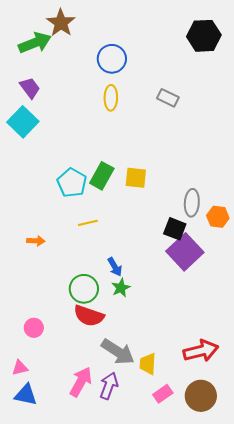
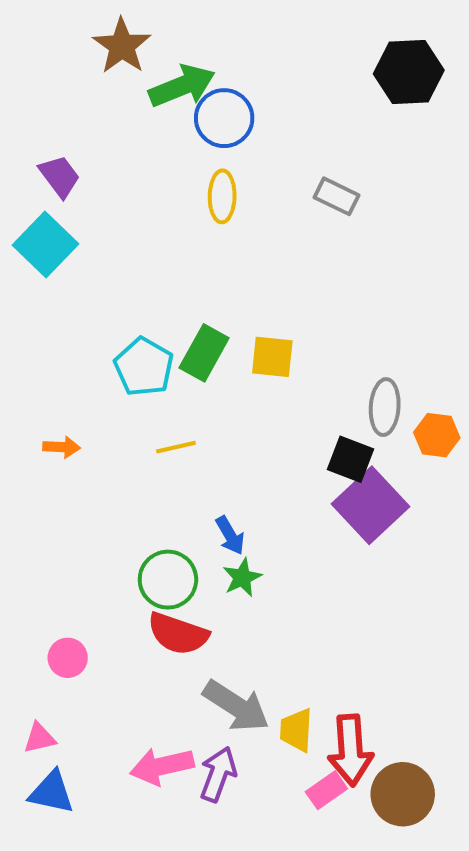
green arrow: (35, 43) -> (182, 86), moved
orange arrow: (36, 241) -> (62, 447), moved
red arrow: (201, 351) -> (351, 750), moved, turned 100
pink arrow: (81, 382) -> (162, 766), turned -132

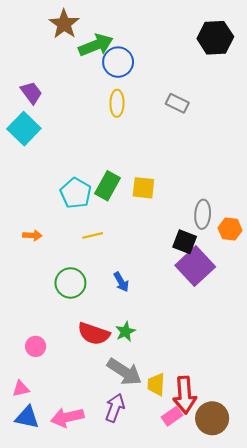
green star: (242, 578) -> (125, 332), moved
green circle: (168, 580) -> (70, 283), moved
pink arrow: (162, 766) -> (67, 417), moved

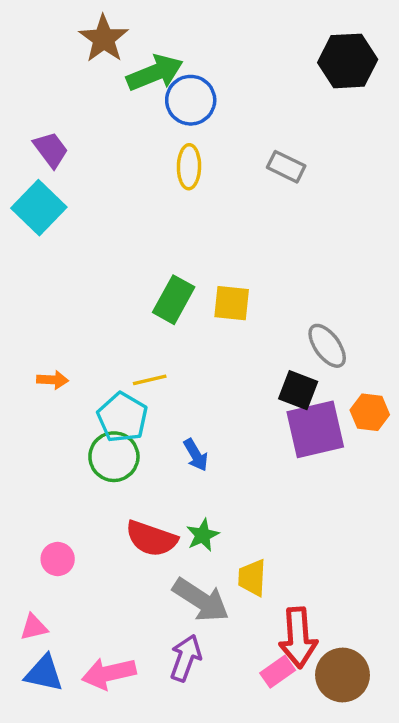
cyan pentagon: (76, 193) -> (122, 417), moved
gray ellipse: (203, 214) -> (327, 346), turned -40
orange hexagon: (230, 229) -> (370, 412), moved
purple square: (195, 266) -> (315, 429), turned 30
yellow trapezoid: (156, 384) -> (252, 578), moved

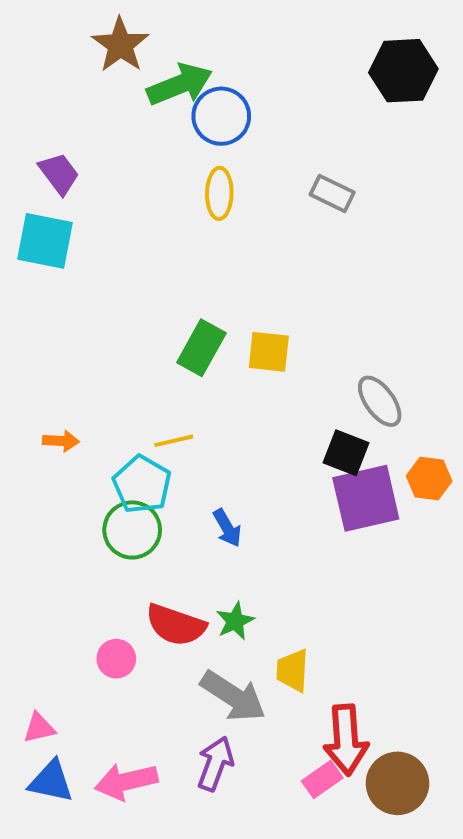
cyan square: (39, 208) -> (45, 241), turned -33
pink circle: (58, 559) -> (116, 659), moved

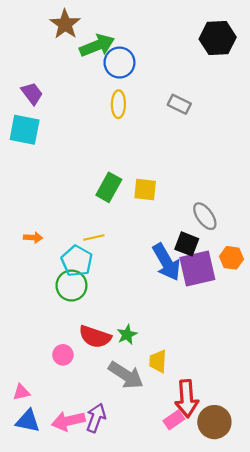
blue arrow: (227, 528) -> (166, 262), moved, size x1.8
purple arrow: (215, 764) -> (96, 418), moved

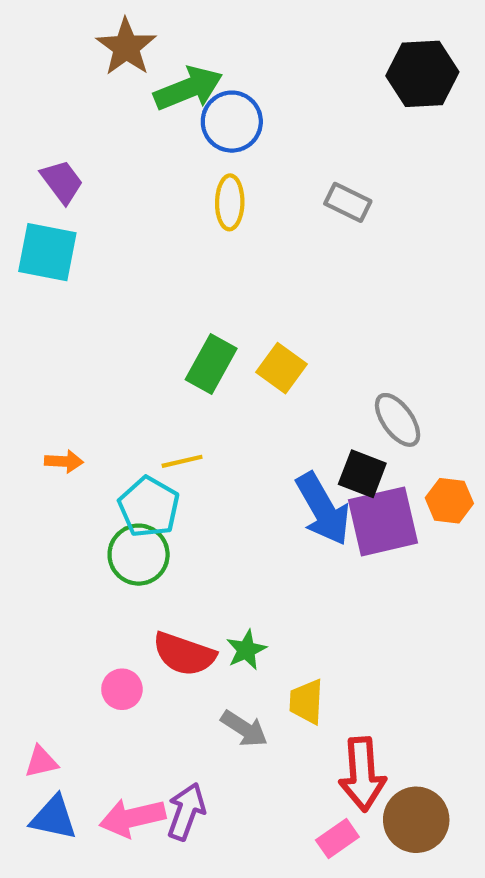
yellow square: (145, 190) -> (282, 368), turned 30
gray arrow: (126, 375) -> (244, 729), size x0.7
pink rectangle: (174, 420) -> (337, 838), moved

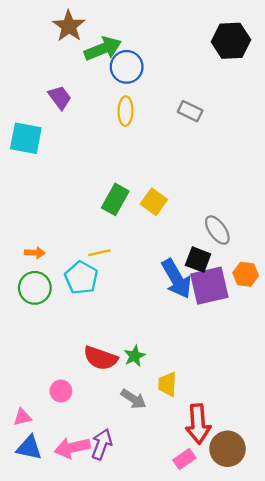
purple trapezoid: (62, 182) -> (60, 97), moved
green circle: (139, 555) -> (35, 288), moved
pink circle: (122, 689) -> (61, 391), moved

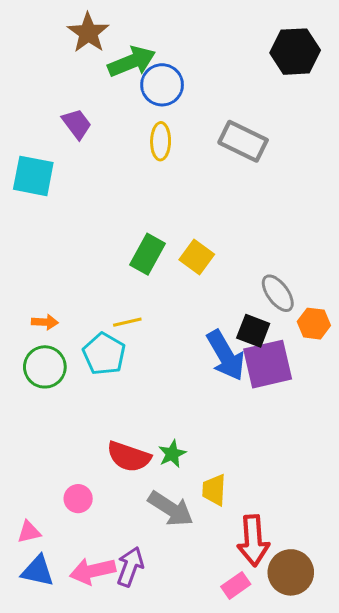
gray rectangle: (190, 111) -> (243, 141), size x1.5
orange hexagon: (246, 274) -> (314, 324), moved
gray arrow: (133, 399) -> (171, 509), size x1.4

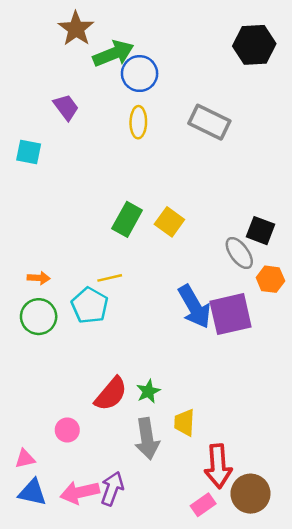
cyan square: (33, 176) -> (29, 152), size x0.7
black square: (253, 331) -> (260, 231), moved
red semicircle: (129, 457) -> (111, 394), turned -69
gray arrow: (171, 509) -> (147, 439), turned 48

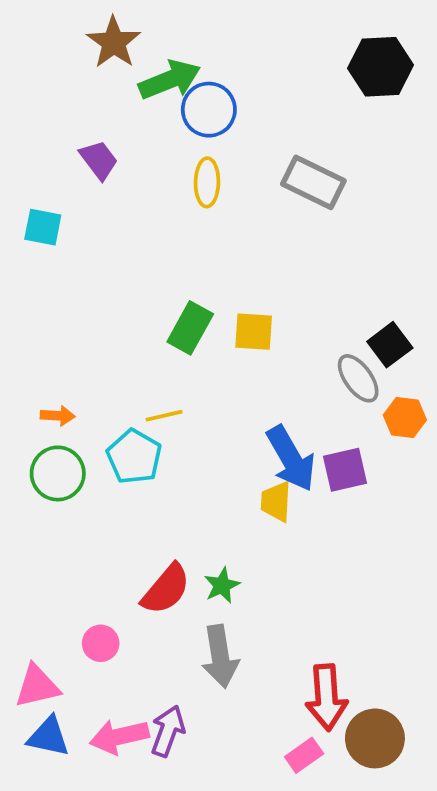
yellow square: (169, 222) -> (254, 332), turned -32
black square: (260, 231) -> (390, 345), turned 32
purple square: (231, 314) -> (345, 470), size x0.7
yellow trapezoid: (184, 423) -> (276, 501), moved
pink triangle: (25, 459) -> (37, 686), size x1.5

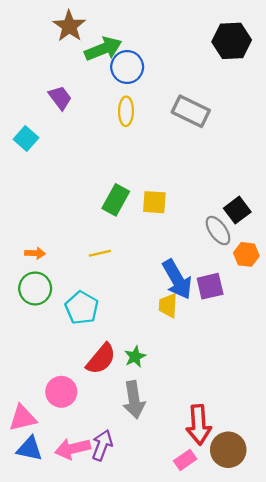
cyan square: (43, 227) -> (26, 139), turned 30
cyan pentagon: (134, 457) -> (82, 308), moved
pink circle: (101, 643) -> (61, 392), size x1.4

